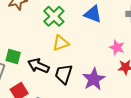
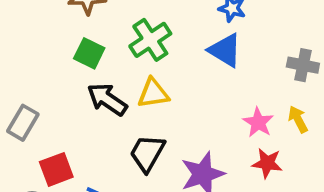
green square: (13, 57) -> (89, 53), moved
black arrow: (38, 66) -> (107, 99), moved

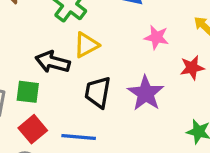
green square: (89, 53) -> (28, 92), moved
pink star: (258, 122) -> (156, 37), moved

